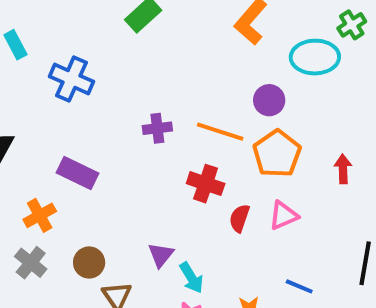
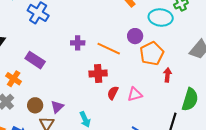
orange pentagon: (277, 154) -> (152, 53), moved
red cross: (206, 184) -> (98, 73), turned -30
orange cross: (40, 215) -> (14, 79), turned -35
purple triangle: (161, 255) -> (57, 107), moved

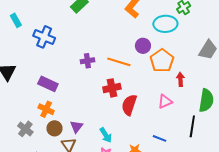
orange cross: (14, 79) -> (46, 109), moved
red semicircle: (113, 93) -> (129, 105), size x1.5
pink triangle: (135, 94) -> (165, 101), moved

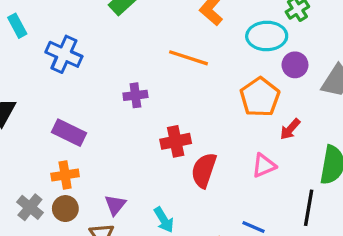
purple circle: (143, 46) -> (295, 65), moved
orange line: (119, 62) -> (189, 58), moved
red arrow: (180, 79) -> (290, 129), turned -136
orange cross: (46, 109) -> (65, 175), turned -35
brown circle: (54, 128) -> (65, 209), moved

